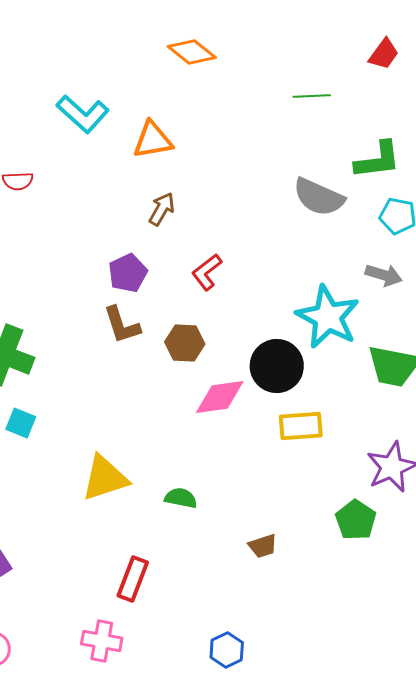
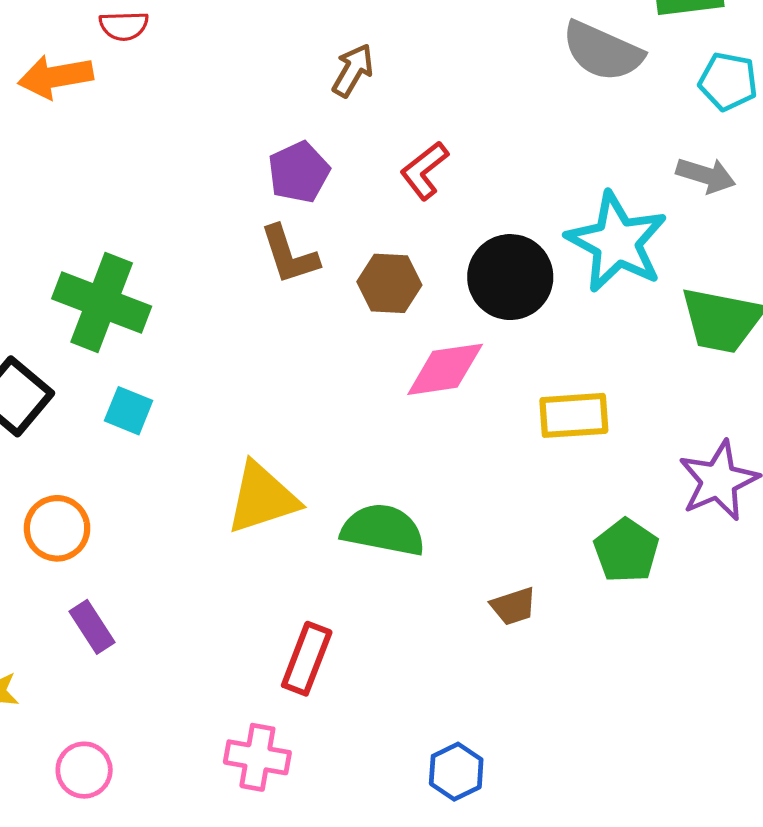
black circle: (277, 366) -> (510, 277), moved
green semicircle: (181, 498) -> (383, 530), size x1.6
green pentagon: (356, 520) -> (626, 551), moved

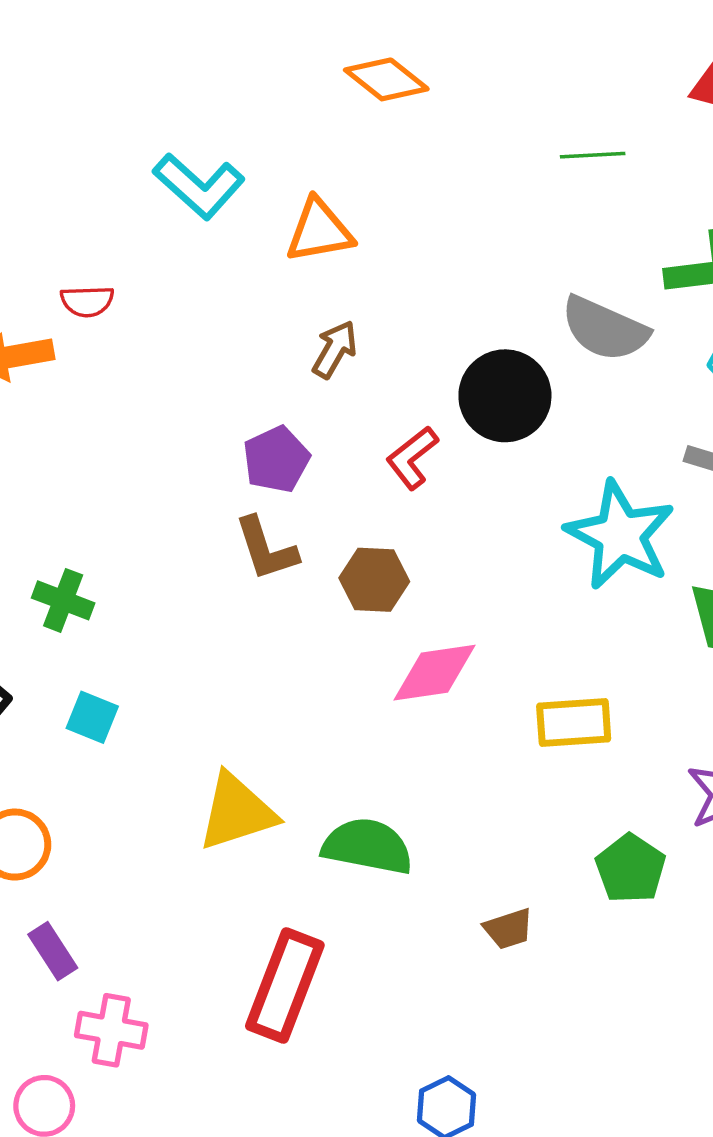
black circle: (510, 277) -> (505, 396), moved
green cross: (102, 302) -> (63, 600), size x0.6
red rectangle: (307, 659) -> (285, 986), size x1.4
pink cross: (257, 757) -> (111, 1030), moved

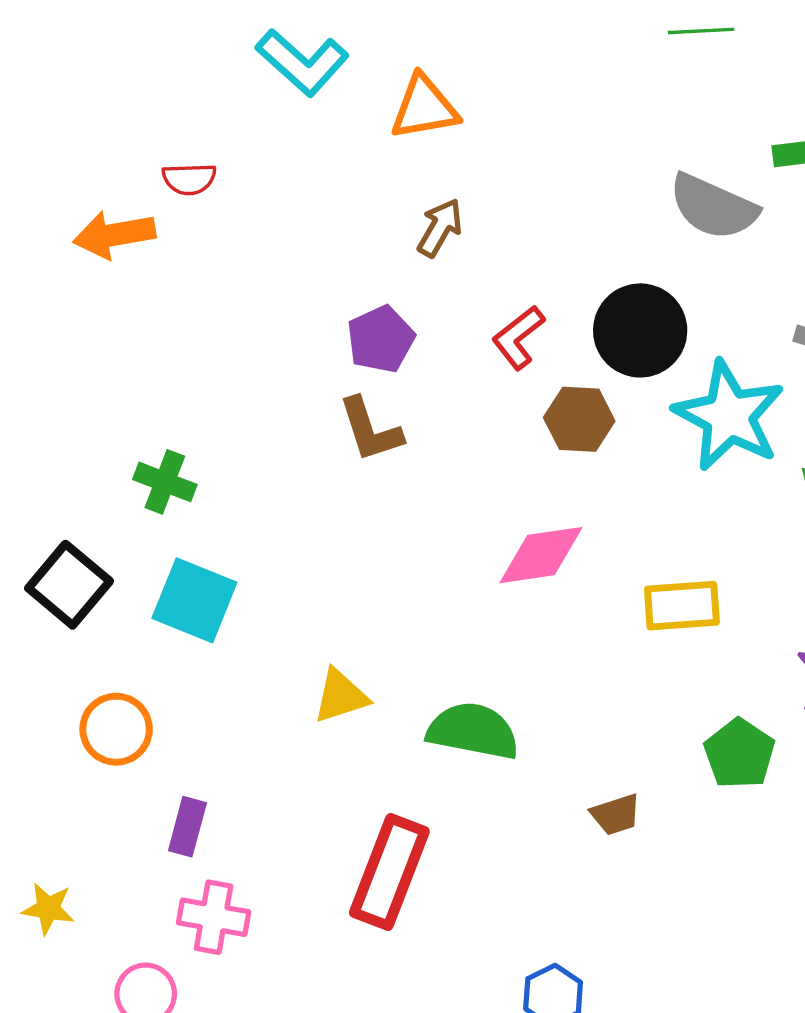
black circle: (505, 396) -> (640, 330), moved
brown hexagon: (374, 580) -> (579, 419), moved
cyan square: (92, 717) -> (194, 600), size x1.6
yellow triangle: (237, 812) -> (341, 696), size x0.7
purple rectangle: (53, 951) -> (187, 827), moved, turned 48

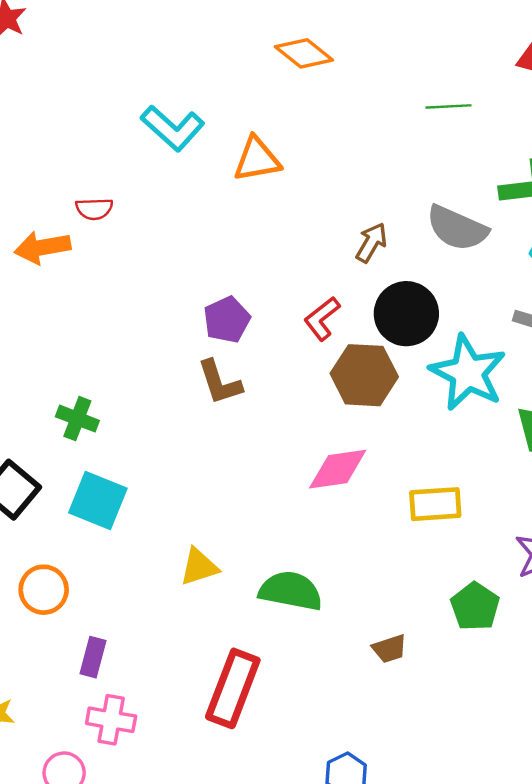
brown arrow: (440, 228) -> (371, 243), moved
brown hexagon: (579, 419) -> (364, 375), size x1.4

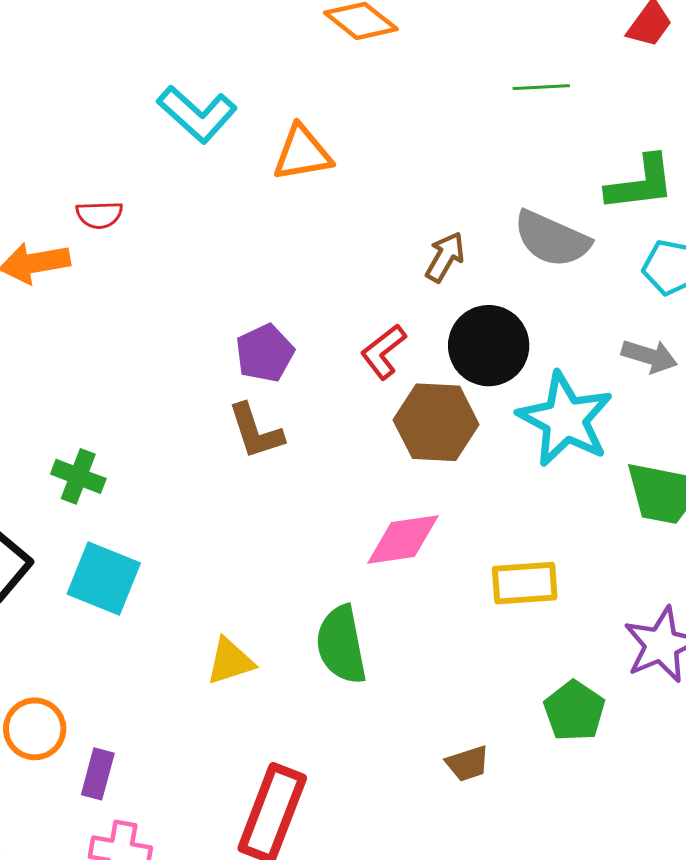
orange circle: (44, 590) -> (35, 729), moved
green semicircle: (291, 591) -> (341, 645), moved, turned -112

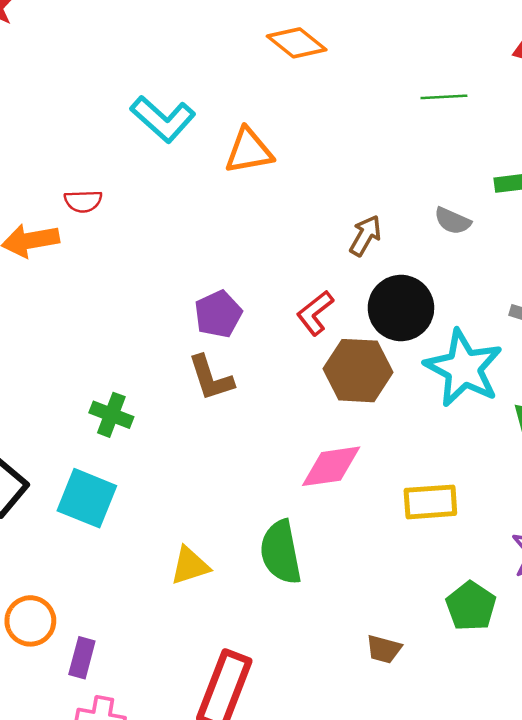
gray semicircle: (552, 239) -> (453, 221), size x0.6
green cross: (78, 476) -> (111, 415), moved
brown trapezoid: (468, 763) -> (384, 649), turned 33

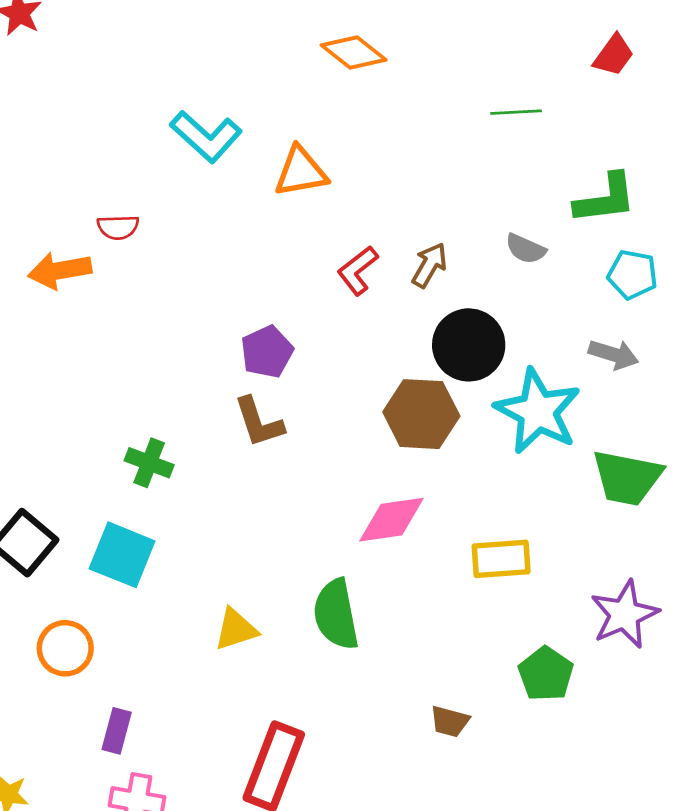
red L-shape: (315, 313) -> (358, 270), moved
orange circle: (30, 621) -> (65, 648), moved

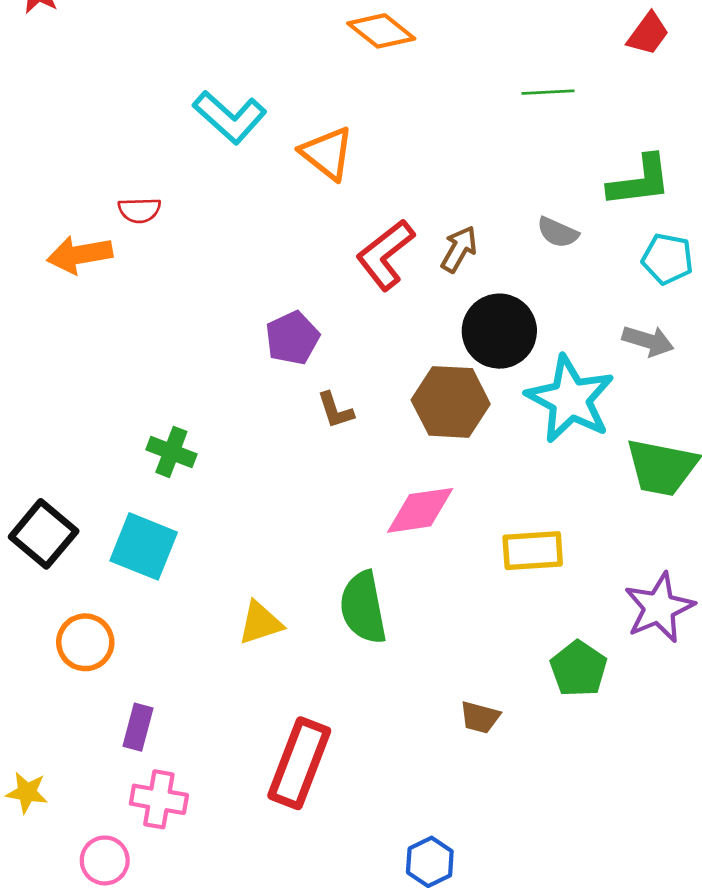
orange triangle: (301, 172) -> (327, 153), turned 48
red L-shape: (358, 270) -> (385, 255), size x1.4
brown L-shape: (259, 422) -> (335, 410), moved, size x0.7

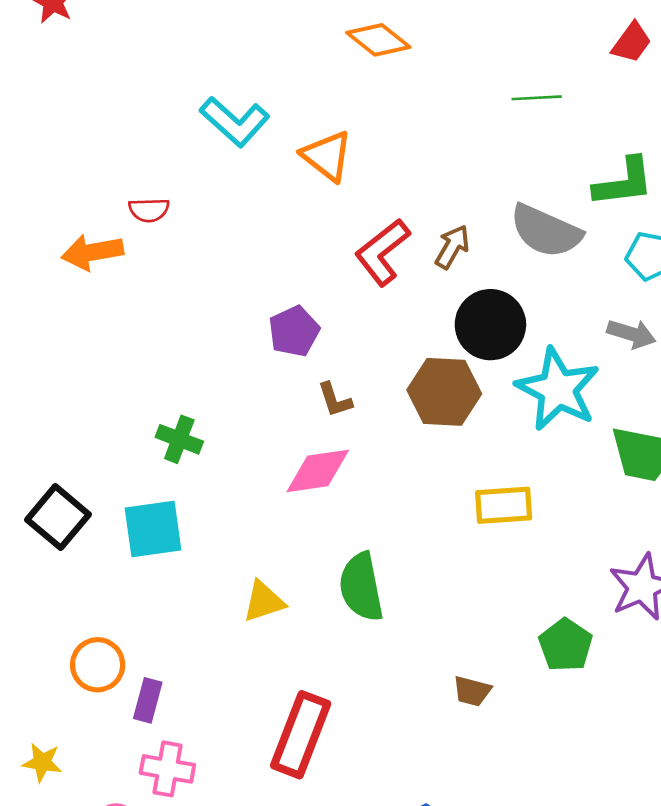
gray semicircle: (558, 232) -> (546, 231), size x1.8
pink diamond: (420, 510) -> (318, 471), moved
cyan square: (144, 546) -> (153, 529), turned -30
yellow rectangle: (533, 551) -> (504, 505), moved
orange circle: (85, 642) -> (98, 665), moved

